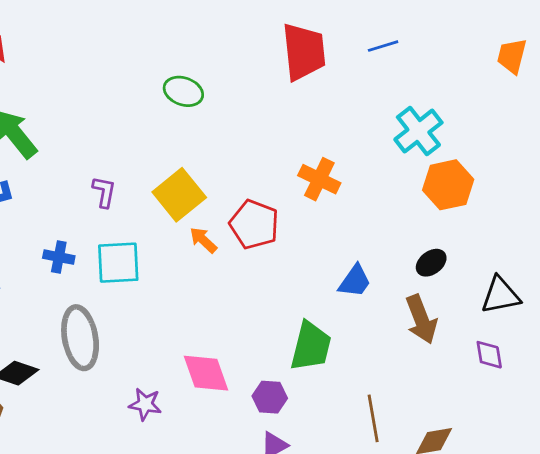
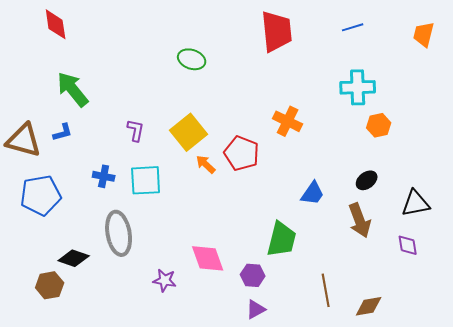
blue line: (383, 46) -> (353, 27), moved
cyan cross: (418, 131) -> (358, 87), turned 36
orange hexagon: (448, 185) -> (379, 125), size x0.7

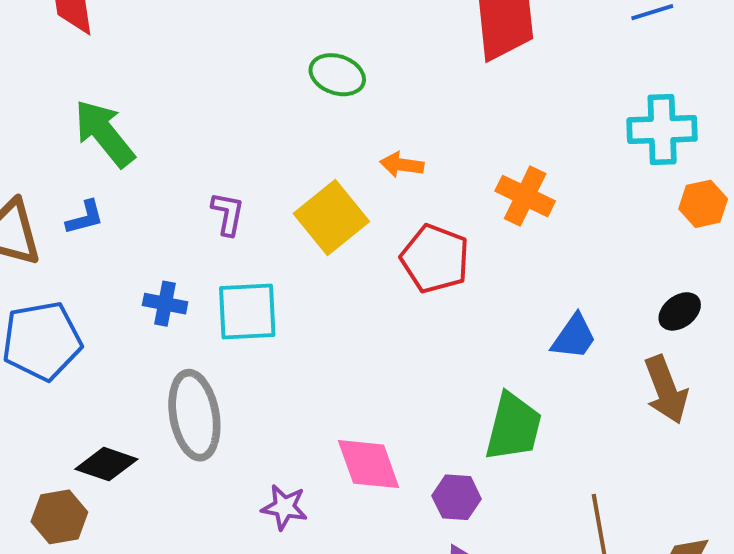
orange arrow: (206, 164) -> (402, 165), moved, turned -35

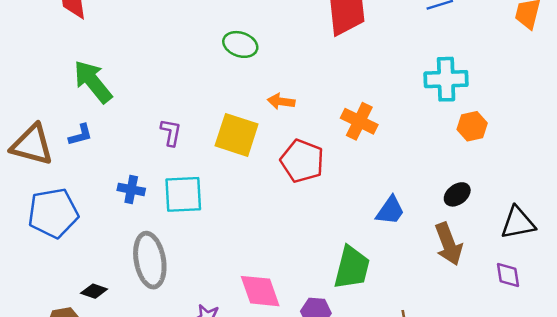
yellow square: (331, 218) -> (237, 135), turned -33
black diamond: (106, 464) -> (94, 291), size x0.7

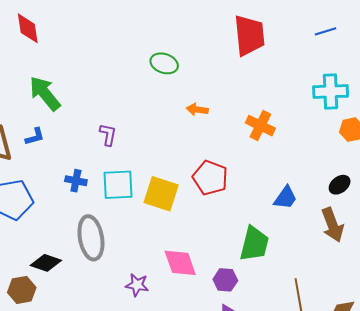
yellow square: (237, 135) -> (161, 194), moved
red pentagon: (302, 161) -> (210, 178), moved
black diamond: (94, 291) -> (46, 263), size x1.4

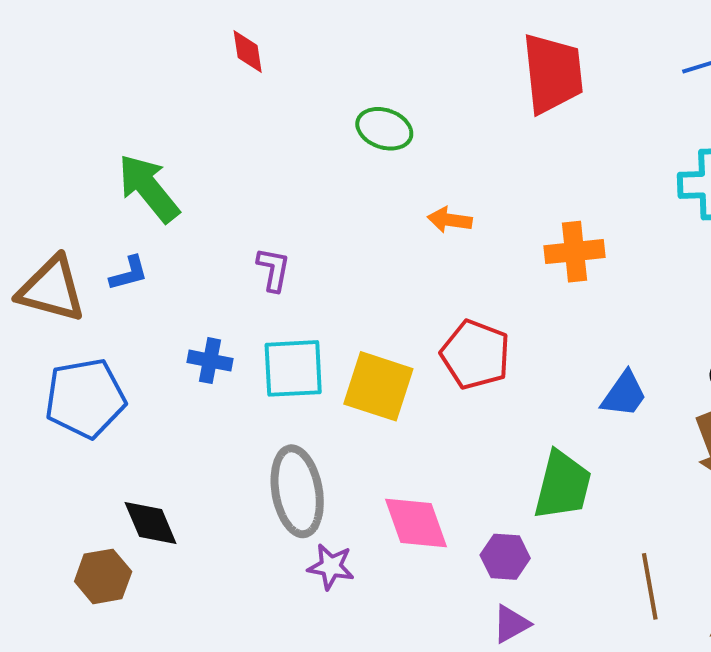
red diamond: (28, 28) -> (248, 52), moved, size x0.7
orange cross: (260, 126) -> (574, 252), turned -32
gray ellipse: (91, 238) -> (297, 491), moved
black diamond: (46, 263) -> (151, 523), turned 48

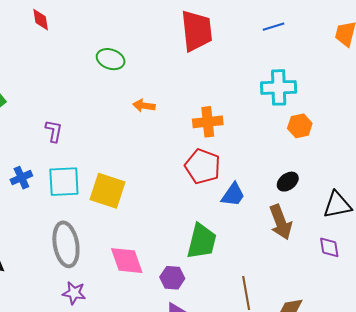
red pentagon: (475, 355) -> (203, 166), moved
blue cross: (210, 361) -> (21, 178), turned -35
purple star: (331, 567) -> (74, 293), moved

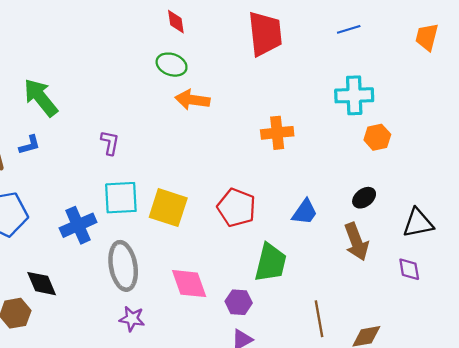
red diamond: (41, 20) -> (176, 22), moved
orange arrow: (144, 106) -> (192, 100), moved, size x1.4
red pentagon: (203, 166) -> (236, 208), moved
blue cross: (21, 178) -> (78, 225), moved, size x1.5

